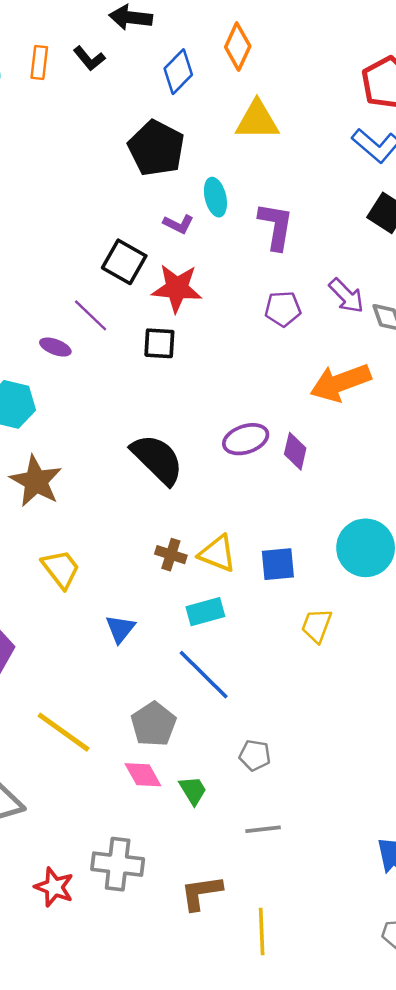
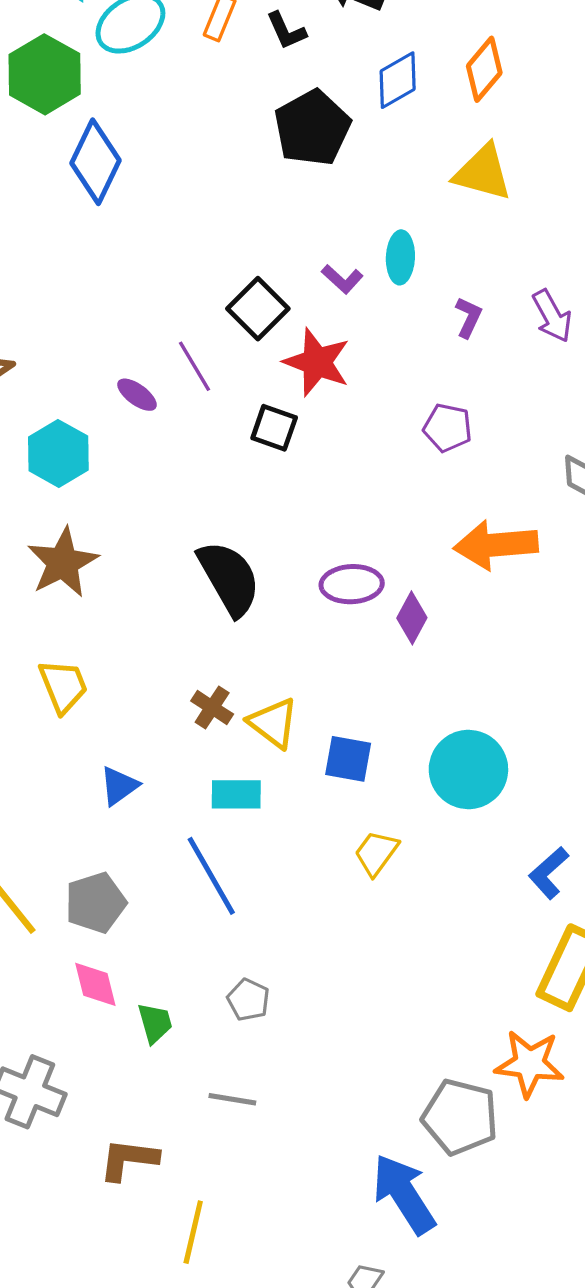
black pentagon: (156, 148) -> (312, 128), moved
purple L-shape: (276, 226) -> (469, 317), size x0.6
purple arrow: (346, 296) -> (552, 316), moved
gray pentagon: (154, 724) -> (96, 903), moved

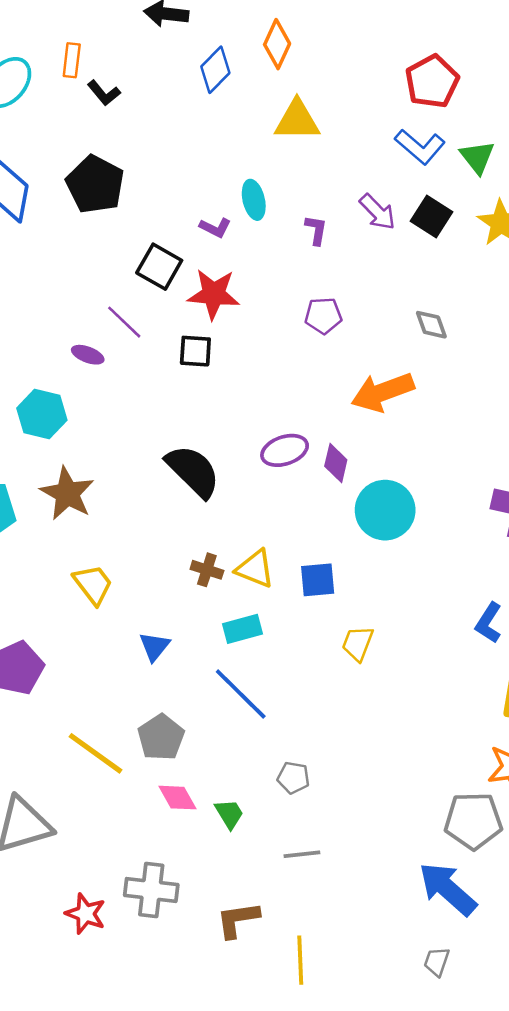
black L-shape: (286, 31) -> (104, 93), moved
black pentagon: (312, 128) -> (95, 184), moved
cyan circle: (468, 769) -> (385, 510), moved

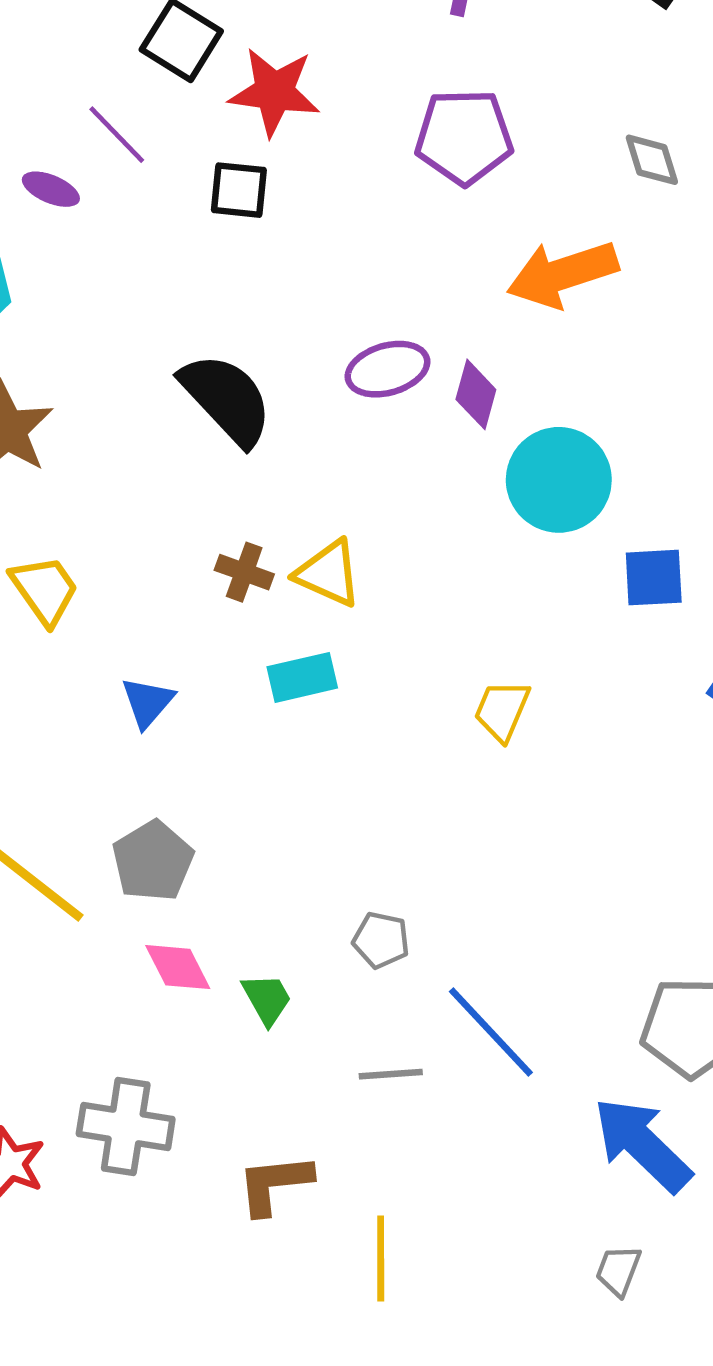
purple pentagon: (323, 316) -> (464, 137), size x1.5
blue square: (318, 580) -> (654, 578), moved
blue line: (241, 694) -> (491, 1032), moved

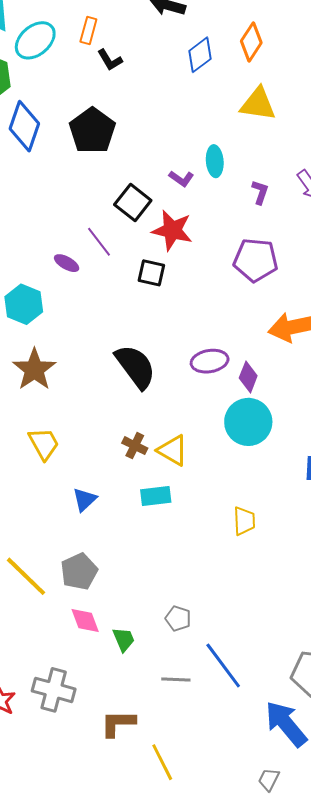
cyan circle: (559, 480) -> (248, 422), moved
yellow trapezoid: (502, 710) -> (244, 521), turned 148
yellow line: (381, 1259) -> (162, 762), turned -33

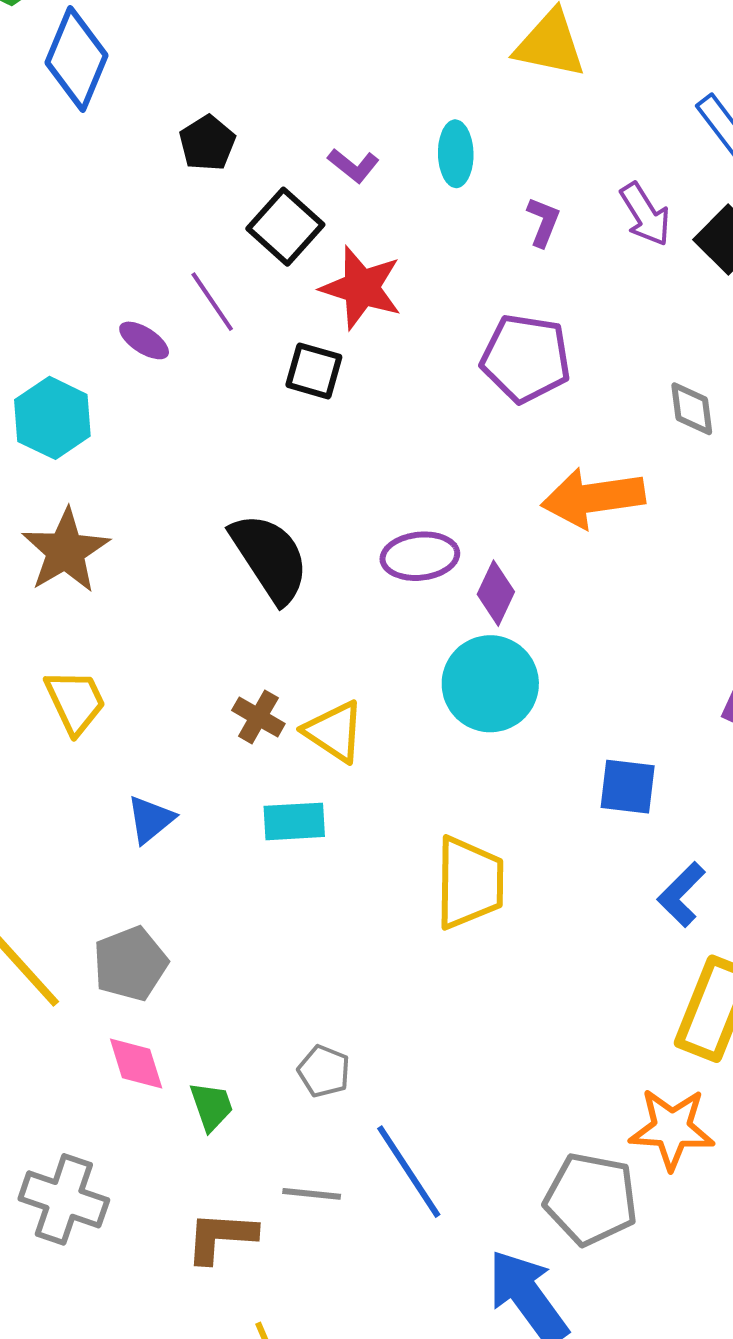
black pentagon: (92, 131) -> (207, 143), moved, size x0.6
purple L-shape: (181, 178) -> (353, 165), moved
yellow trapezoid: (244, 521) -> (470, 883), size x1.6
brown L-shape: (118, 723) -> (221, 1237), moved

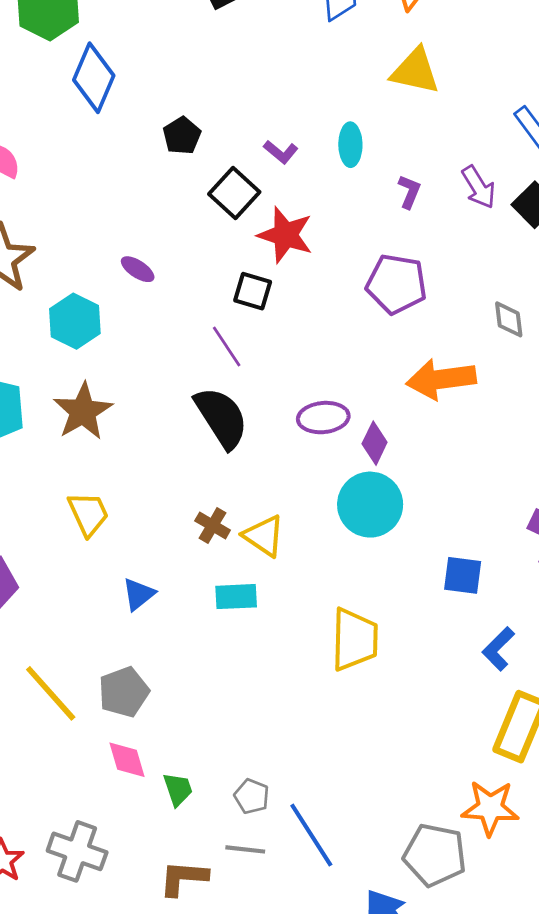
purple line: (212, 302) -> (227, 346), moved
gray pentagon: (324, 1071) -> (252, 796), moved

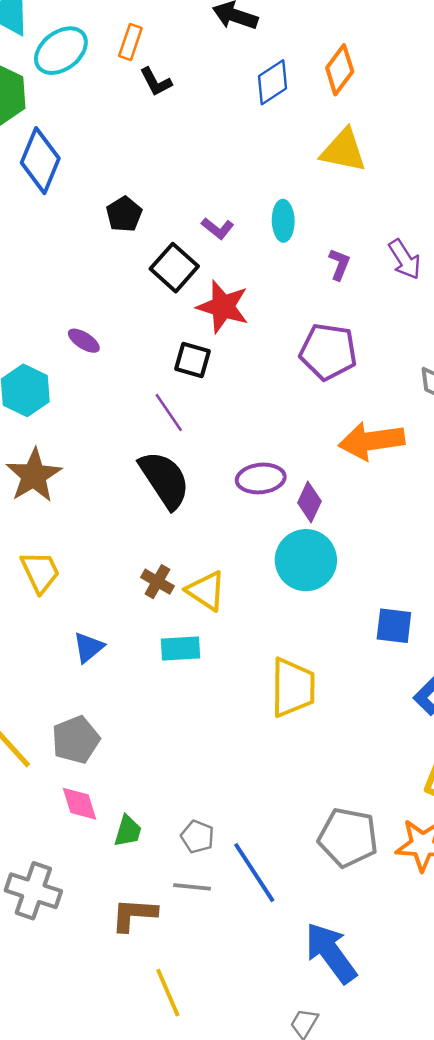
green trapezoid: (178, 789) -> (128, 831), turned 36
gray pentagon: (435, 855) -> (348, 837), moved

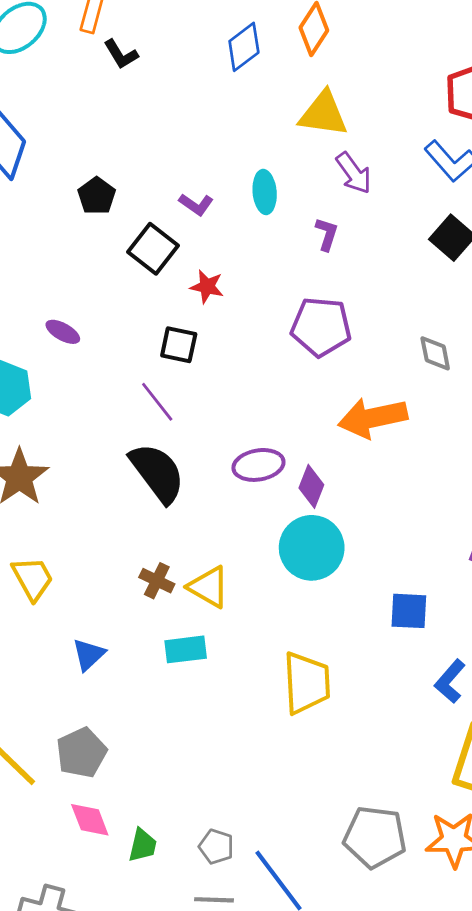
purple arrow: (405, 259) -> (354, 173), moved
red star: (223, 307) -> (207, 287), size x0.6

